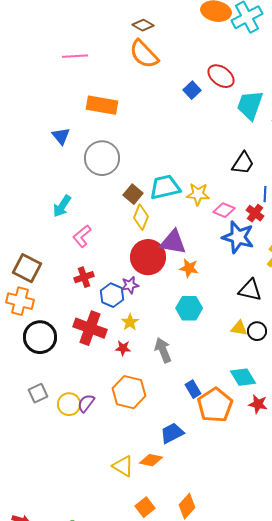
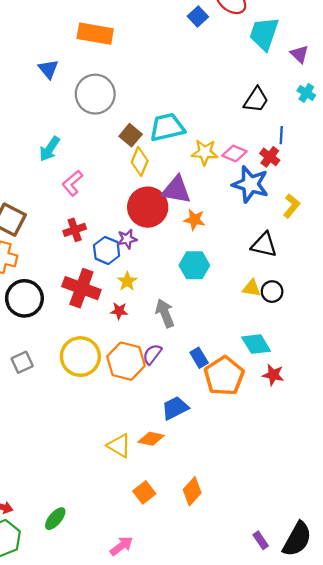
yellow star: (198, 194) -> (205, 152), moved
purple semicircle: (86, 403) -> (152, 354), moved
yellow circle: (69, 404) -> (80, 357), moved, size x1.5

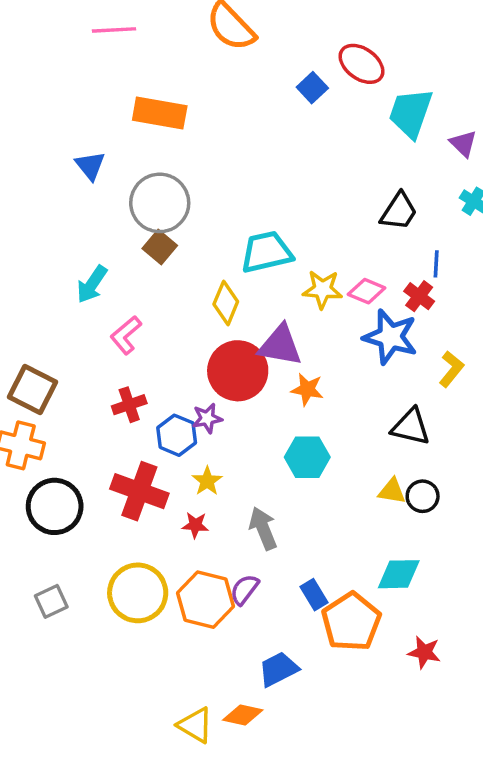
brown square: (131, 135) -> (160, 247), moved
cyan diamond: (256, 344) -> (399, 574), turned -60
red star: (273, 375) -> (424, 652), moved

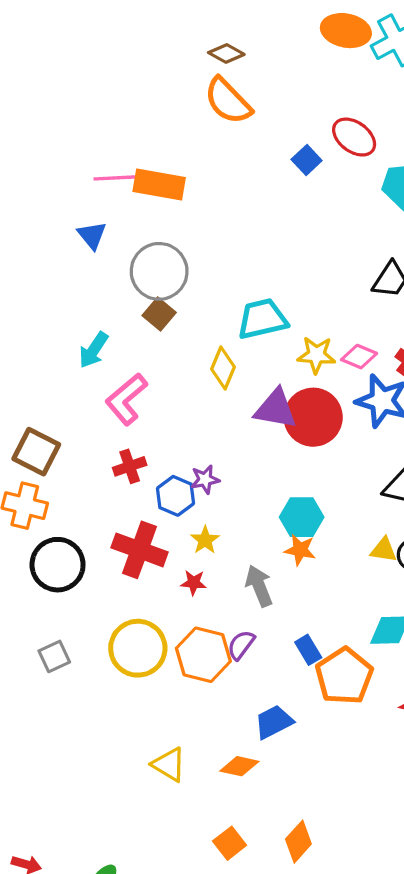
pink line: (114, 30) -> (115, 178), moved
pink L-shape: (126, 335) -> (126, 399), size x1.4
red circle: (238, 371) -> (313, 417), moved
orange star: (307, 389) -> (300, 550), moved
yellow triangle: (195, 725) -> (169, 765), moved

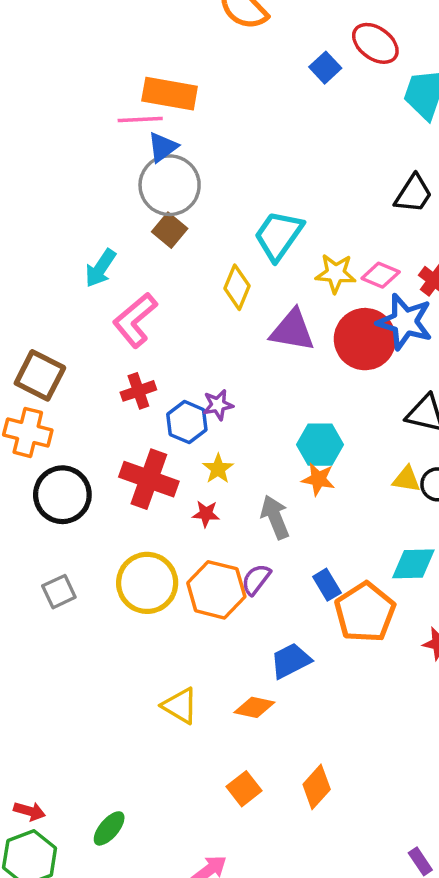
pink line: (115, 178) -> (140, 119), moved
blue triangle: (92, 235) -> (163, 147), moved, turned 32
cyan trapezoid: (262, 319) -> (279, 235), turned -42
red circle: (313, 417) -> (365, 339), moved

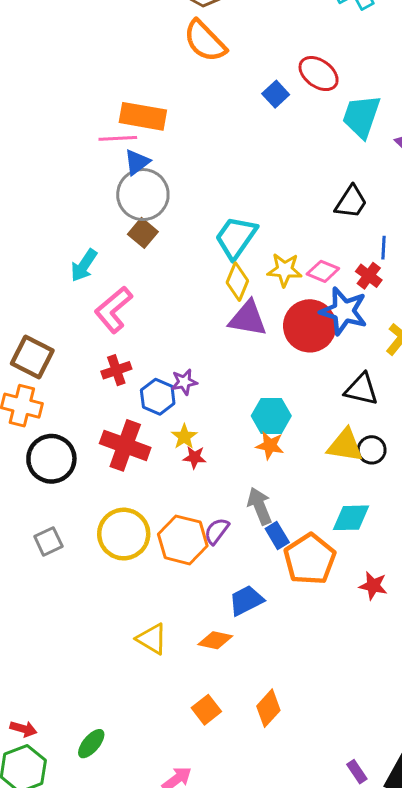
yellow diamond: (237, 287) -> (237, 282), moved
yellow triangle: (406, 479) -> (345, 445), size x1.5
red star: (206, 514) -> (195, 457), moved
gray arrow: (275, 517) -> (260, 506), moved

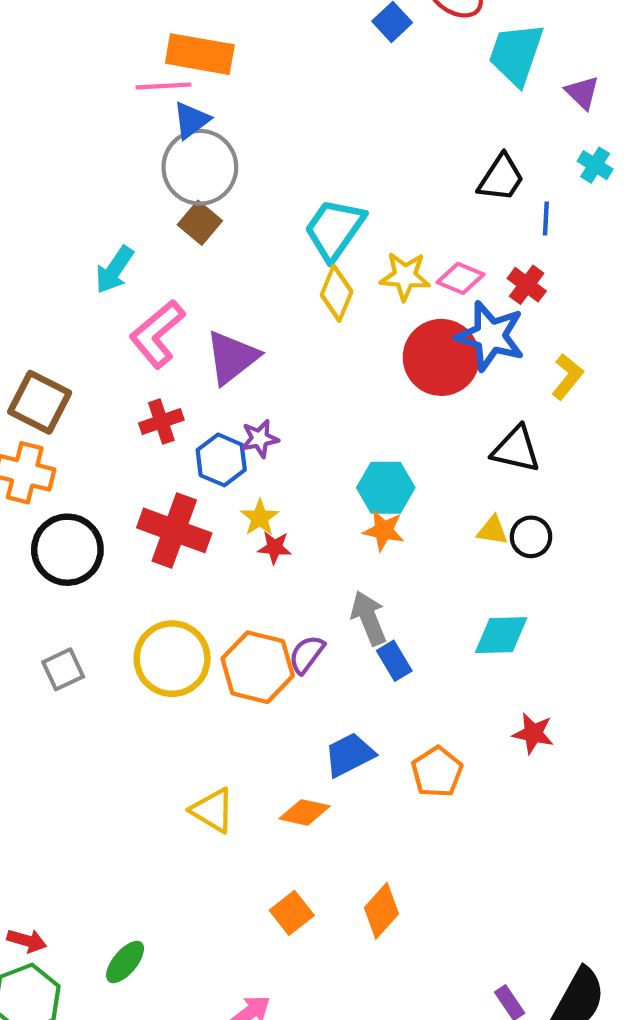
blue line: (383, 248) -> (546, 219), moved
purple triangle: (248, 319) -> (232, 357), moved, turned -48
yellow triangle: (345, 445) -> (493, 530), size x0.6
orange pentagon: (310, 559) -> (437, 772), moved, size x0.7

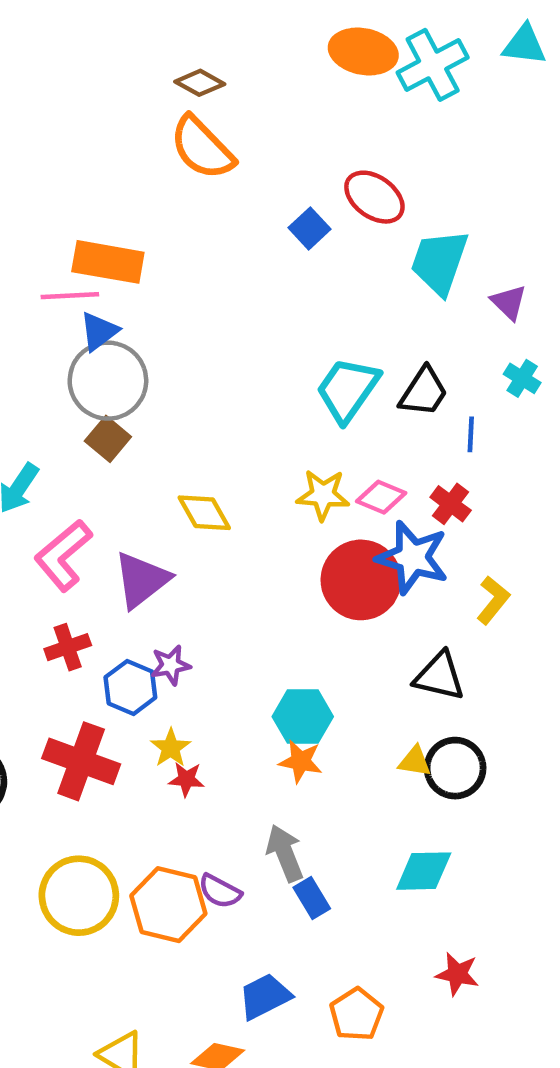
cyan trapezoid: (334, 229) -> (348, 390), moved
yellow diamond: (337, 293) -> (204, 513), moved, turned -52
black circle: (531, 537) -> (455, 768), size x1.4
purple semicircle: (307, 654) -> (220, 891), turned -99

